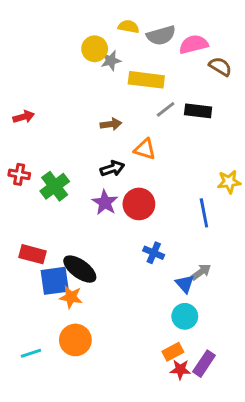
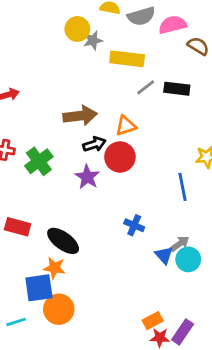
brown arrow: (111, 124) -> (80, 116), moved, size x1.6
orange triangle: (145, 149) -> (126, 126), turned -35
red circle: (139, 204) -> (120, 157), moved
blue square: (55, 281) -> (39, 288), moved
cyan circle: (185, 316) -> (188, 259), moved

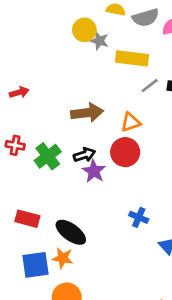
gray star: (93, 40) -> (99, 41), turned 30
black arrow: (94, 144) -> (84, 155), moved
blue square: (39, 288) -> (35, 265), moved

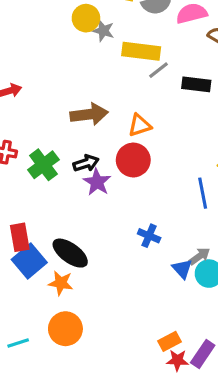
gray line: (150, 86) -> (158, 70), moved
red rectangle: (27, 219) -> (20, 237), turned 65
blue square: (35, 265) -> (29, 261), moved, turned -32

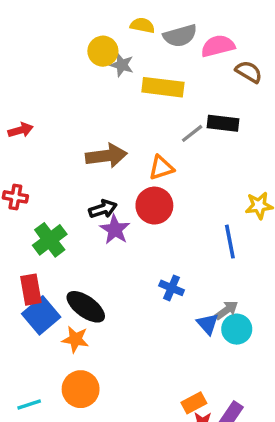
gray line: (158, 70) -> (192, 133), moved
green cross: (43, 165) -> (50, 240), moved

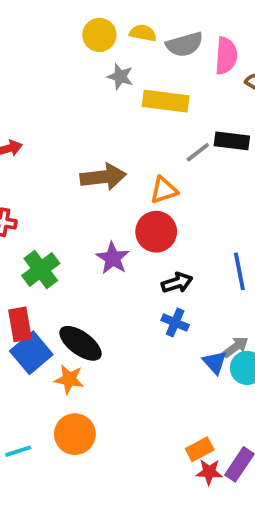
pink semicircle: (218, 46) -> (226, 56), turned 108
yellow circle: (103, 51) -> (99, 35), moved
black arrow: (103, 209) -> (177, 283), moved

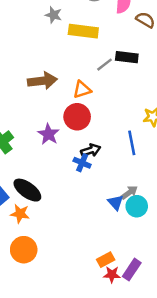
blue cross: (175, 322) -> (82, 163), moved

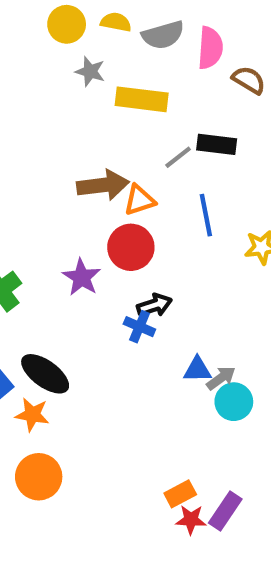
brown arrow: (42, 81) -> (103, 185), moved
blue line: (132, 143) -> (206, 215), moved
blue triangle: (116, 202) -> (197, 370), moved, turned -49

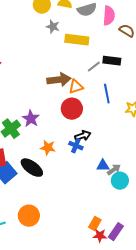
purple star: (82, 277) -> (31, 119), moved
orange star: (32, 415) -> (48, 148), moved
orange rectangle: (180, 494) -> (95, 224), turned -32

